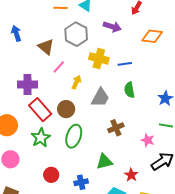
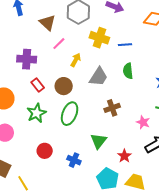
red rectangle: (40, 110) -> (38, 85), size x0.6
green triangle: (104, 162) -> (99, 141), turned -42
blue cross: (81, 182) -> (74, 160), turned 32

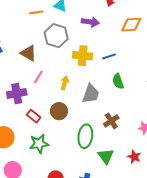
pink line: (59, 44) -> (38, 77), moved
green star: (36, 113) -> (39, 144), turned 30
green ellipse: (70, 114) -> (85, 136), moved
red star: (124, 156) -> (134, 157), moved

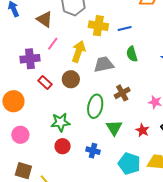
yellow arrow: (65, 83) -> (78, 51), size x1.5
gray trapezoid: (91, 94) -> (104, 64), turned -125
green star: (39, 144) -> (60, 122), moved

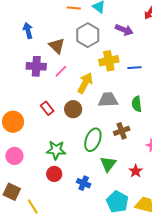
yellow cross: (98, 26) -> (109, 61), turned -30
green semicircle: (132, 54) -> (137, 104), moved
purple cross: (30, 59) -> (36, 66), moved

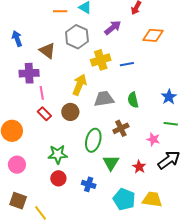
purple arrow: (124, 30) -> (113, 28), turned -54
pink line: (61, 71) -> (42, 93), moved, turned -48

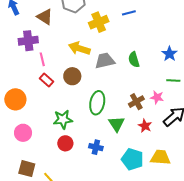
blue line: (127, 64) -> (129, 13), moved
yellow arrow: (79, 85) -> (79, 48), turned -90
brown cross: (121, 128) -> (136, 102), moved

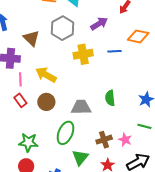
yellow arrow: (79, 48) -> (46, 75), moved
gray trapezoid: (105, 61) -> (81, 107), moved

